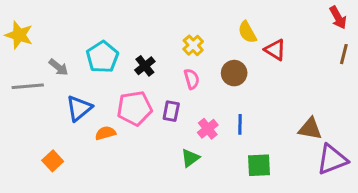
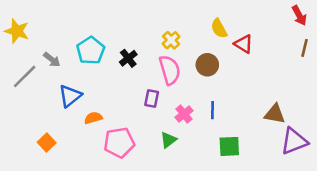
pink semicircle: (192, 79) -> (170, 70), size x1.6
gray line: (28, 86) -> (25, 76), turned -40
pink pentagon: (135, 108) -> (119, 143), moved

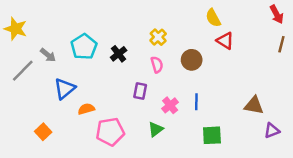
yellow semicircle: (219, 28) -> (213, 18), moved
pink semicircle: (170, 70) -> (157, 65), size x0.6
purple triangle: (294, 141) -> (272, 130), size x0.6

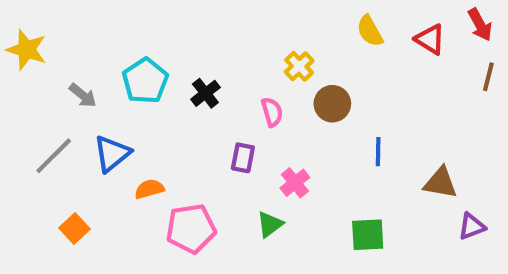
yellow cross: (158, 37) -> (299, 66), moved
red triangle: (225, 41) -> (430, 39), moved
gray line: (23, 71) -> (54, 156), moved
blue line: (196, 102) -> (378, 152), moved

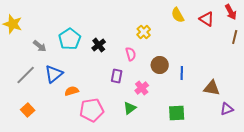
brown circle: (332, 104) -> (160, 65), moved
orange square: (74, 229) -> (28, 110), moved

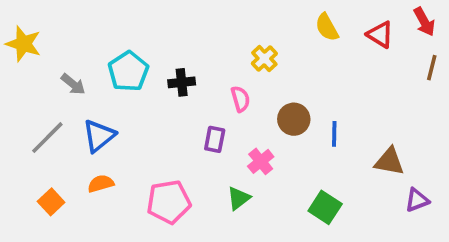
black cross: (99, 45) -> (182, 82), turned 32
orange semicircle: (72, 91) -> (101, 184), moved
green square: (177, 113) -> (325, 207), turned 36

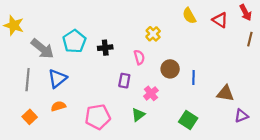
gray arrow: (73, 84) -> (42, 49), size x1.6
gray line: (47, 138) -> (28, 80), turned -40

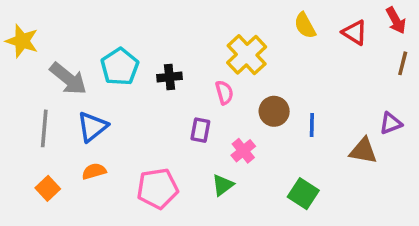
yellow cross: (153, 34) -> (247, 55), size x1.6
purple triangle: (241, 116) -> (391, 123), moved

